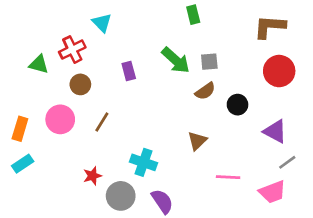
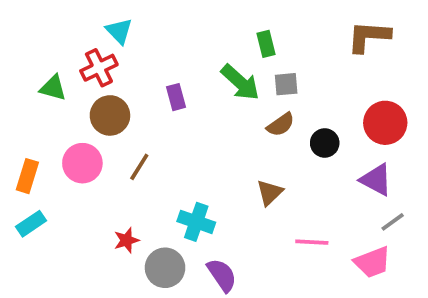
green rectangle: (193, 15) -> (266, 44), moved
cyan triangle: (102, 23) -> (119, 31), moved
red circle: (279, 71) -> (385, 123), moved
brown circle: (80, 84) -> (110, 115), size x1.4

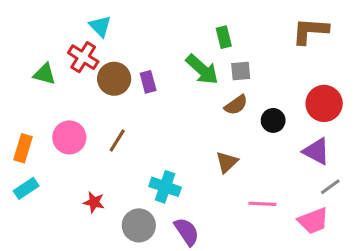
red cross: (99, 68) -> (83, 57), turned -32
brown circle: (110, 115) -> (114, 79), moved
red star: (126, 240) -> (94, 202), moved, turned 30

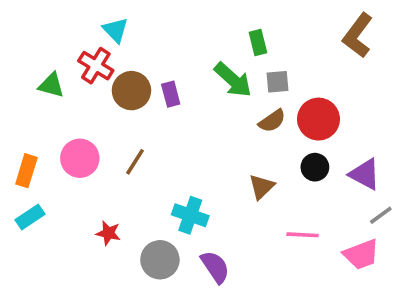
brown L-shape: (310, 31) -> (358, 35), turned -57
red circle: (324, 103) -> (318, 119), moved
black circle: (273, 120) -> (315, 167), moved

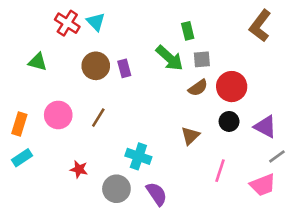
cyan triangle: (115, 30) -> (96, 22), moved
red cross: (96, 66) -> (67, 23), moved
pink line: (302, 235) -> (220, 171), turned -75

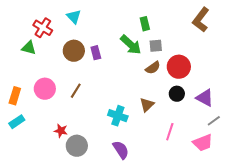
red cross: (67, 23) -> (43, 28), moved
cyan cross: (138, 156) -> (118, 116), moved
gray circle: (116, 189) -> (77, 146), moved

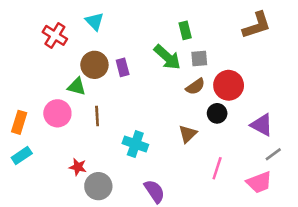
brown L-shape: (201, 20) -> (257, 25), turned -145
green triangle: (29, 48) -> (77, 87), moved
brown line: (76, 91) -> (97, 116), turned -35
black circle: (177, 94) -> (217, 113), moved
cyan cross: (118, 116) -> (135, 144), moved

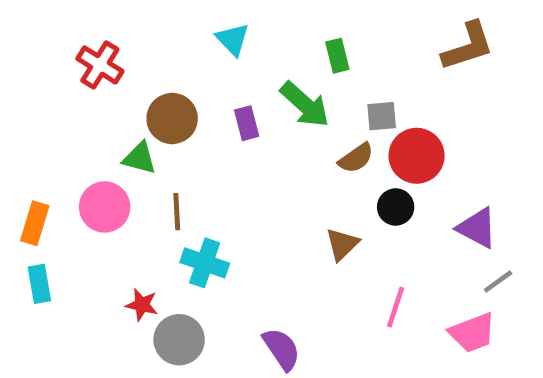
cyan triangle: (94, 21) -> (233, 39), moved
gray square: (199, 58) -> (382, 116), moved
purple rectangle: (123, 67) -> (247, 123), moved
cyan cross: (135, 144) -> (205, 263), moved
cyan rectangle: (22, 155) -> (39, 284), turned -66

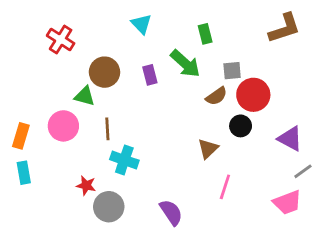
pink line: (396, 307) -> (225, 187), moved

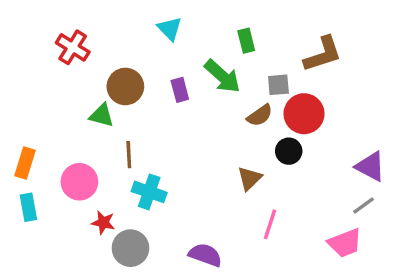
brown L-shape: (284, 28) -> (323, 54), moved
pink circle: (63, 126) -> (79, 182), moved
purple triangle: (290, 139) -> (370, 166), moved
purple semicircle: (171, 212) -> (205, 255), turned -36

